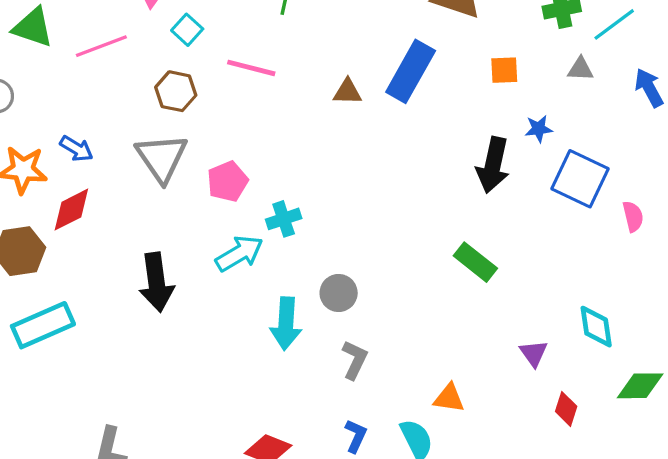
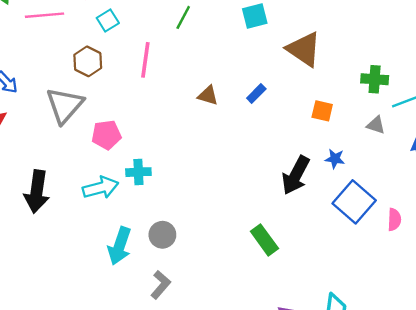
pink line: (251, 68) -> (145, 60), turned 68
blue rectangle: (411, 71) -> (256, 93), size x0.5
pink semicircle: (633, 216) -> (394, 220), moved

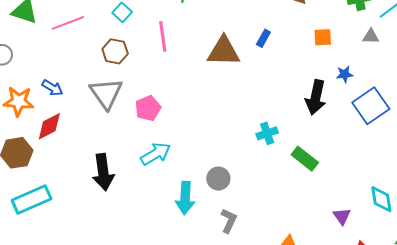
brown triangle: (208, 95) -> (224, 51), size x1.8
cyan cross: (138, 172) -> (267, 133), moved
blue square: (354, 202) -> (371, 106), turned 30

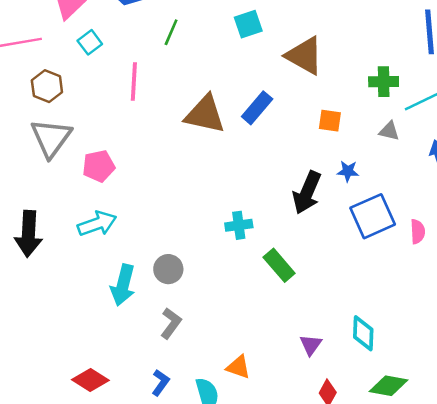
blue rectangle: (263, 38) -> (257, 108), size x1.5
brown hexagon: (115, 51) -> (47, 86), moved

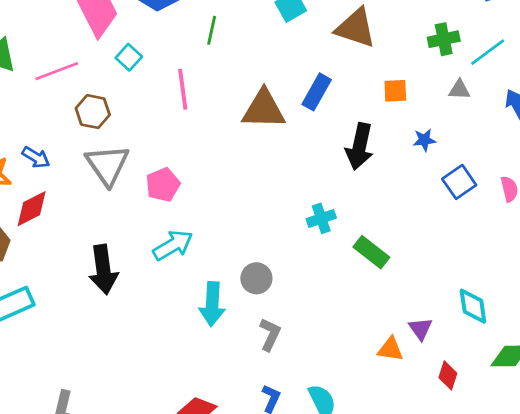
black arrow: (307, 193) -> (359, 146), moved
blue square: (373, 216) -> (459, 182), size x0.7
orange triangle: (238, 367) -> (390, 349), moved

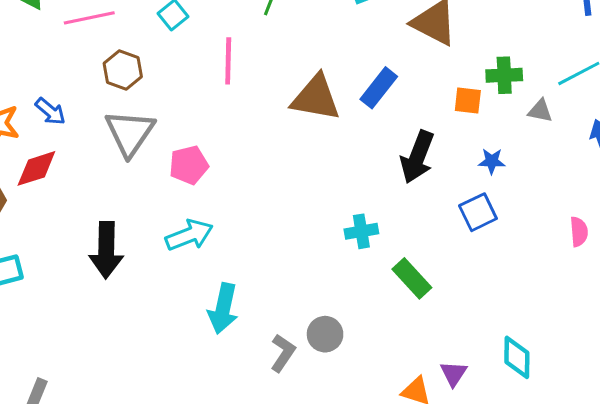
green cross: (444, 39) -> (504, 75), moved
blue square: (459, 182) -> (478, 212), moved
gray circle: (256, 278) -> (325, 334), moved

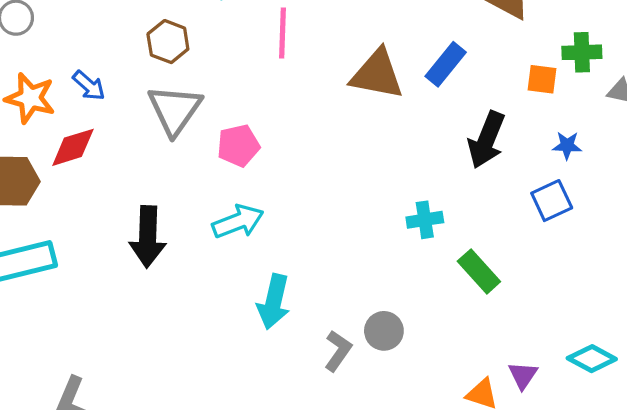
cyan diamond: (517, 357) -> (592, 359), turned -63

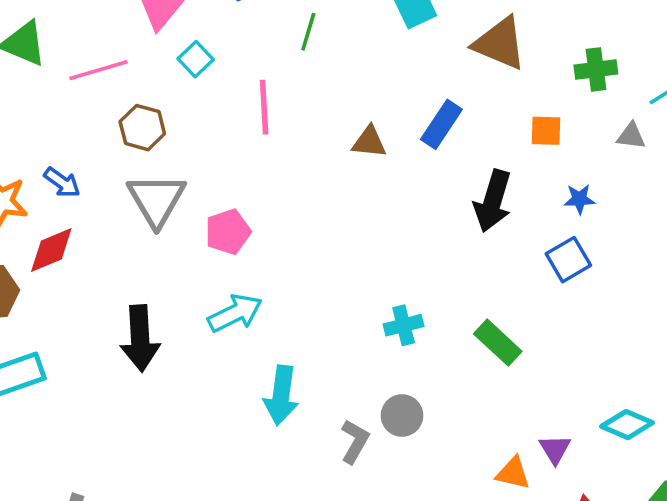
green cross: (582, 52) -> (596, 69), moved
brown triangle: (377, 74) -> (369, 142), size x0.6
cyan cross: (425, 220) -> (404, 325), moved

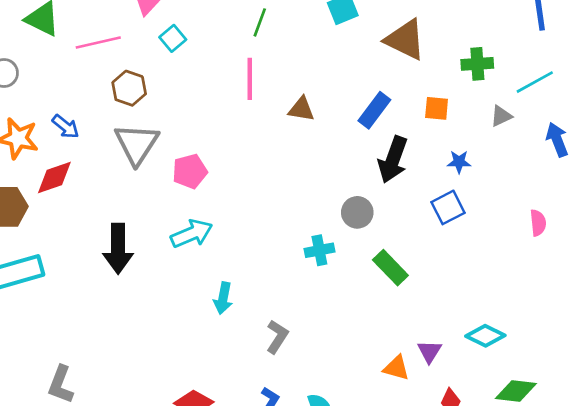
pink line: (264, 107) -> (250, 79), moved
blue rectangle: (441, 124) -> (374, 110), moved
gray triangle: (631, 136) -> (501, 116), turned -35
cyan arrow: (281, 395) -> (223, 298), size x0.7
gray circle: (402, 416) -> (357, 212), moved

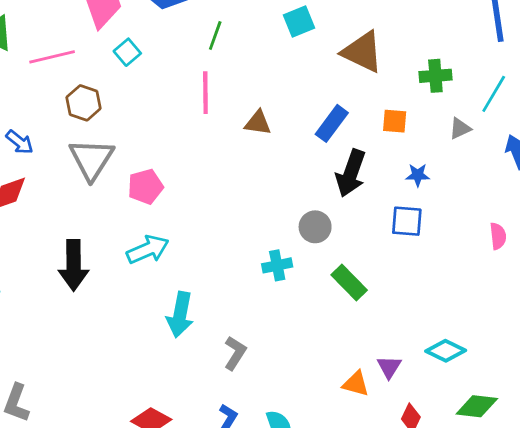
cyan line: (535, 82) -> (494, 94), turned -30
blue square: (448, 207) -> (407, 221), turned 32
cyan arrow: (223, 298) -> (180, 315), size x1.4

